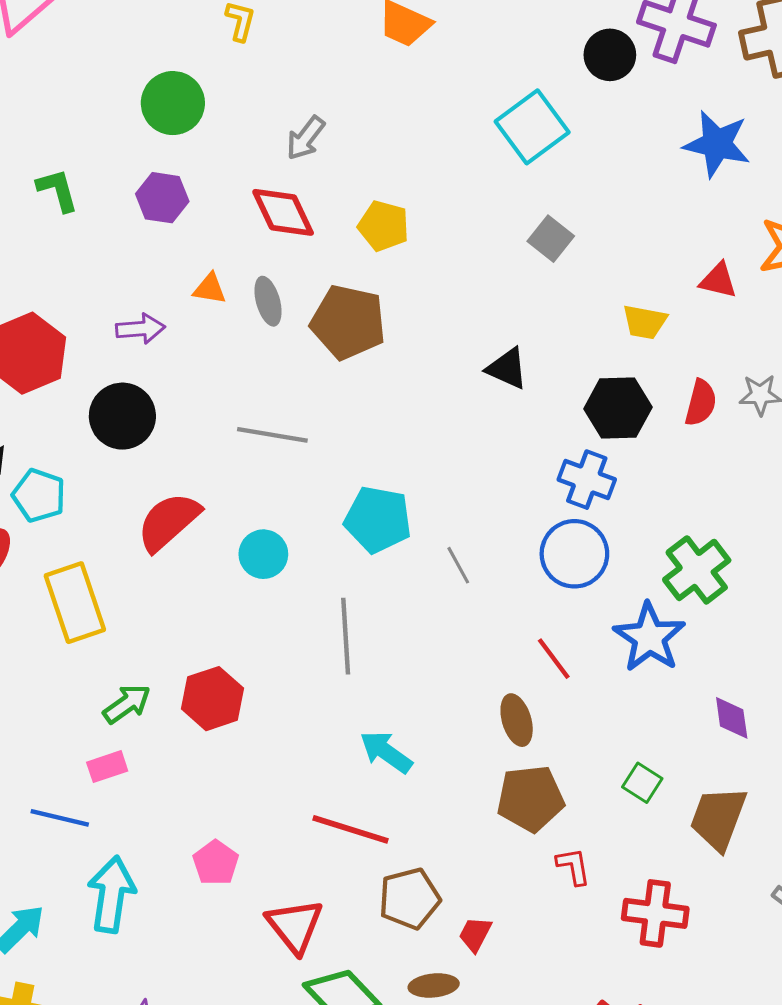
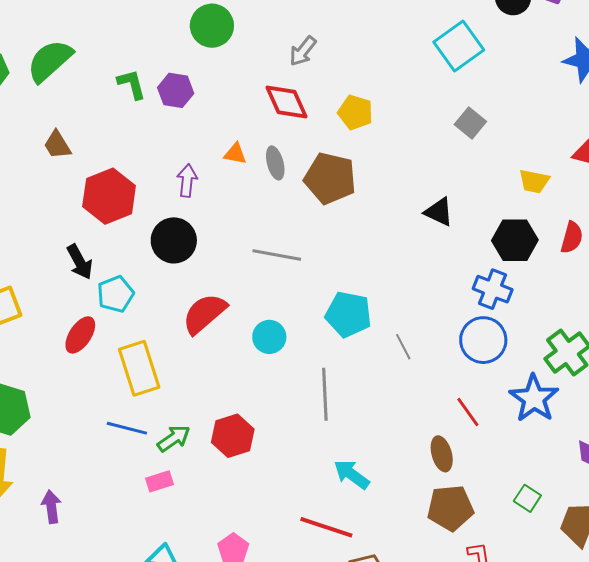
purple hexagon: (162, 198) -> (176, 90), moved
purple arrow: (140, 329) -> (187, 181), turned -80
cyan pentagon: (39, 495) -> (115, 294), turned 30
blue line: (60, 818) -> (127, 428), moved

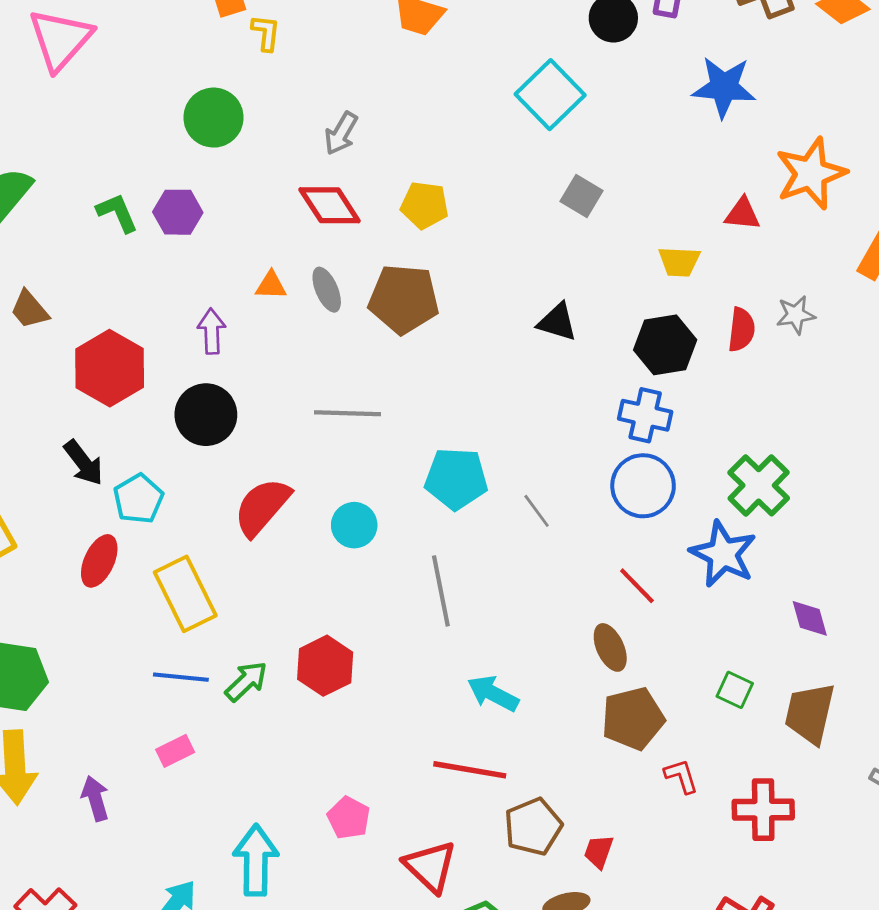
pink rectangle: (160, 481) -> (175, 751), moved

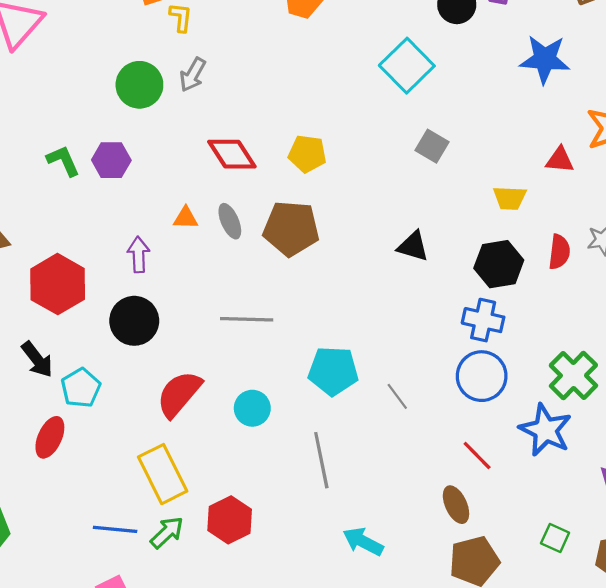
gray arrow: (341, 133) -> (193, 75), moved
yellow rectangle: (185, 594) -> (163, 474), moved

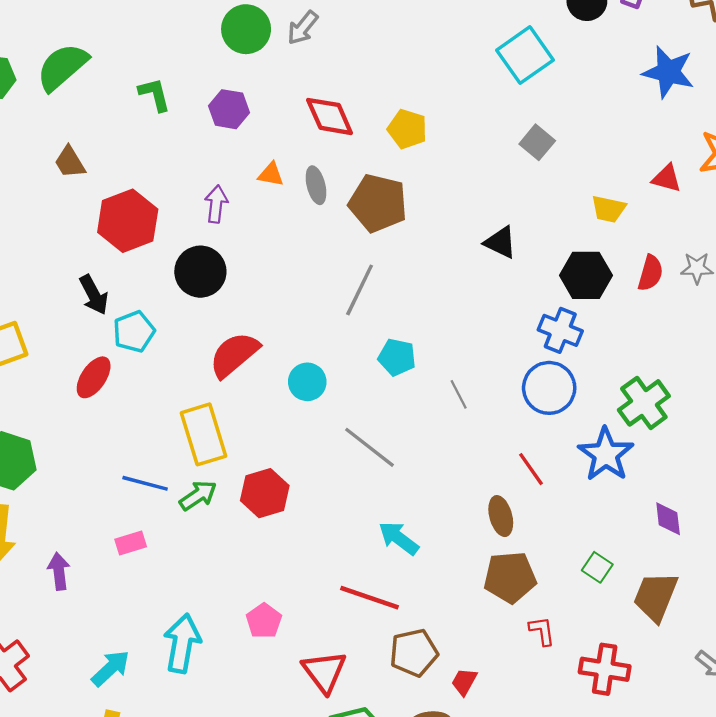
purple hexagon: (111, 160) -> (229, 109), moved
gray line: (247, 319) -> (360, 290), moved, turned -75
cyan pentagon: (333, 371) -> (397, 357), size x0.7
gray line: (321, 460) -> (370, 447), turned -50

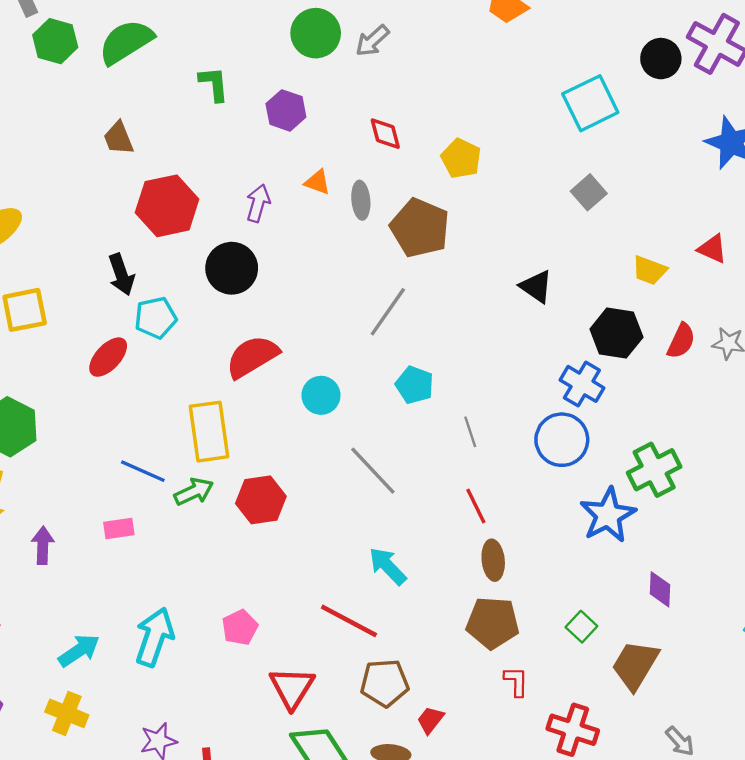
red diamond: (330, 116) -> (385, 134), size x0.7
red line: (531, 469) -> (476, 506), moved

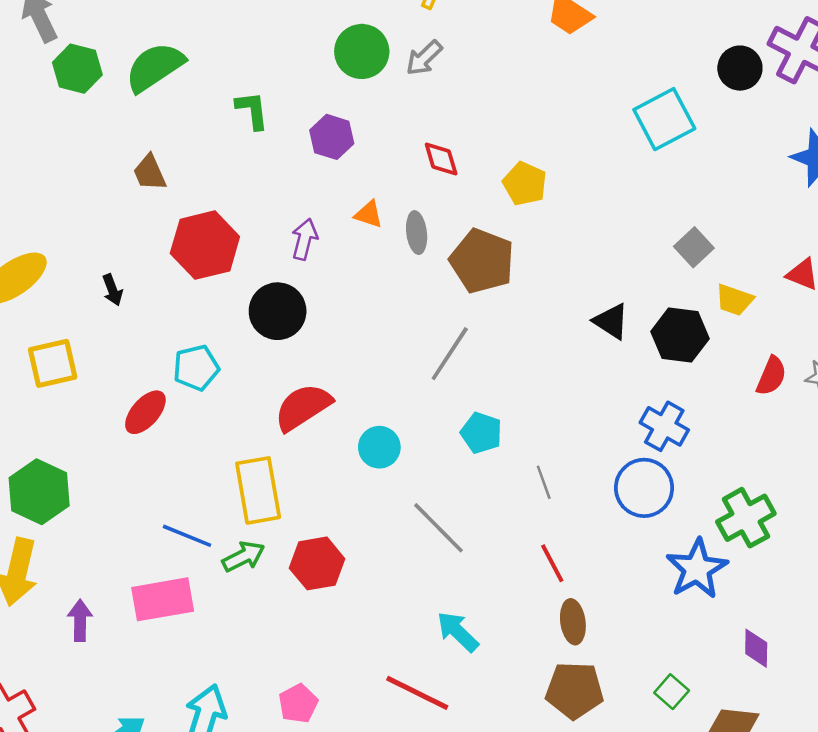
gray square: (589, 192) -> (694, 247), moved
black arrow: (121, 275) -> (112, 290), moved, size x0.7
black hexagon: (616, 333) -> (680, 335), moved
pink rectangle: (119, 528) -> (163, 599), size x1.8

